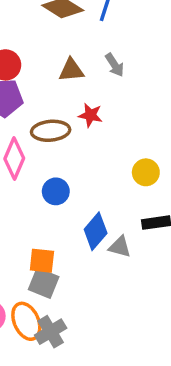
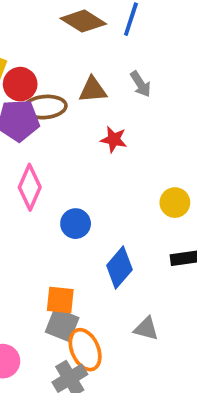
brown ellipse: (51, 131) -> (45, 107), moved
gray triangle: (120, 247) -> (146, 329), moved
orange ellipse: (26, 321) -> (85, 350), moved

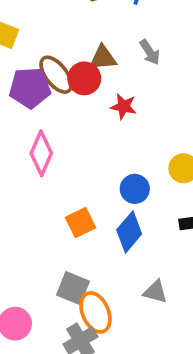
red circle: (20, 84) -> (84, 78), moved
brown ellipse: (45, 107) -> (56, 75), turned 57
blue circle: (76, 224) -> (135, 189), moved
orange square: (60, 300) -> (80, 223), moved, turned -32

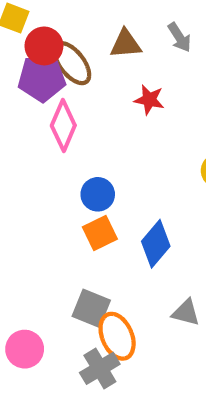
red circle: (84, 78) -> (44, 46), moved
pink diamond: (41, 153) -> (63, 126), moved
blue circle: (135, 189) -> (98, 194), moved

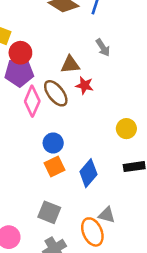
brown triangle: (126, 44) -> (70, 65), moved
brown ellipse: (72, 63) -> (56, 93), moved
orange ellipse: (117, 336) -> (92, 232), moved

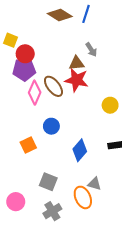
brown triangle: (70, 65) -> (77, 63), moved
red star: (85, 85) -> (77, 80), size x1.6
yellow circle: (126, 129) -> (110, 105), moved
orange square: (54, 167) -> (28, 145), moved

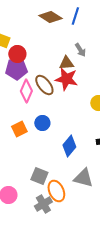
orange square: (28, 145) -> (19, 129), moved
gray triangle: (94, 184) -> (83, 178), size x1.5
orange ellipse: (83, 197) -> (56, 191), moved

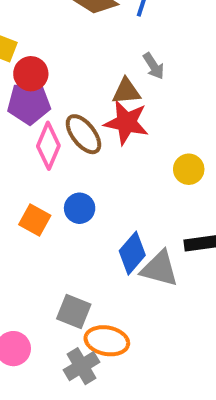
orange square: (19, 129) -> (35, 220), turned -35
gray triangle: (83, 178) -> (159, 269), moved
orange ellipse: (56, 191) -> (107, 341), turned -55

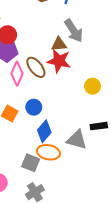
gray arrow: (154, 66) -> (74, 31), size x1.6
blue diamond: (132, 253) -> (44, 131), moved
orange ellipse: (107, 341) -> (48, 152), moved

